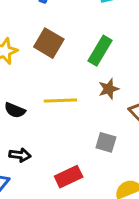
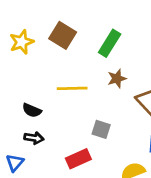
black semicircle: (15, 110) -> (32, 110), moved
gray square: (106, 142) -> (101, 129), moved

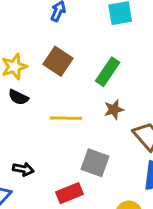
black semicircle: (32, 110) -> (18, 97), moved
gray square: (101, 129) -> (95, 163), size x1.4

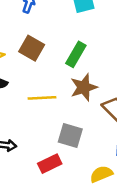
brown star: (114, 110) -> (84, 87), size x1.5

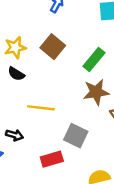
yellow line: (42, 98) -> (41, 108), moved

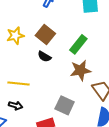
black semicircle: (16, 74) -> (44, 56), moved
yellow line: (41, 108) -> (18, 84), moved

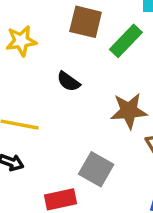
brown square: (45, 34) -> (86, 22), moved, turned -30
green rectangle: (78, 44) -> (126, 41), moved

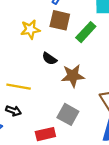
yellow star: (21, 41) -> (30, 29), moved
brown star: (129, 111) -> (73, 76), moved

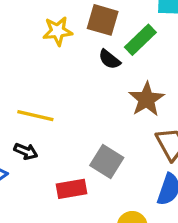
black semicircle: (49, 59) -> (109, 59), moved
brown star: (73, 76) -> (146, 99), moved, turned -30

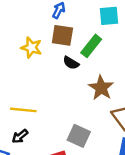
yellow star: (58, 31) -> (31, 48), turned 30
black arrow: (26, 151) -> (20, 136), turned 126

